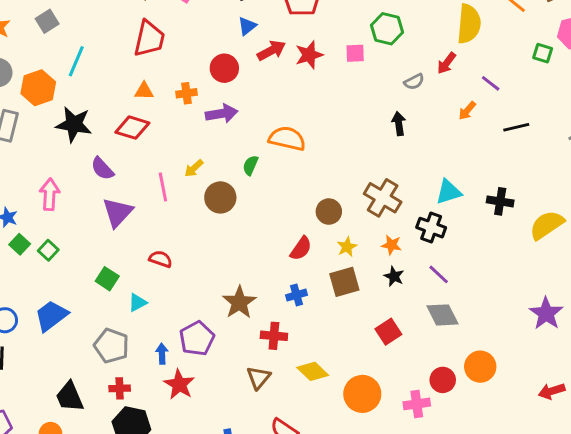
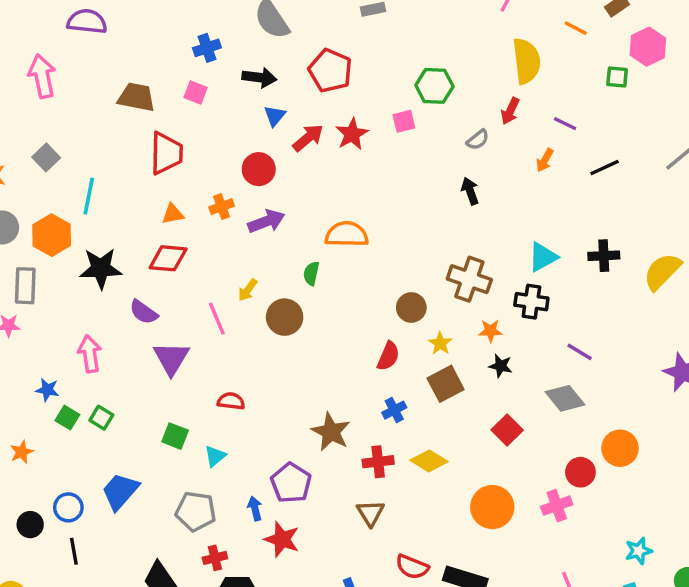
purple line: (439, 274) -> (580, 352), moved
yellow diamond: (313, 371) -> (429, 461), moved

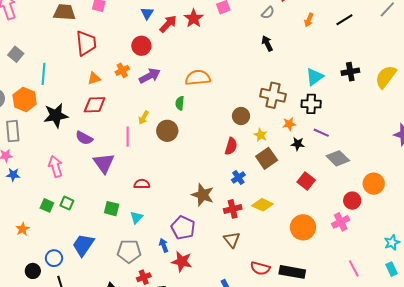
pink line: (217, 319) -> (128, 137), turned 30
purple line: (580, 352) -> (321, 133), moved
blue star: (47, 390) -> (13, 175), moved

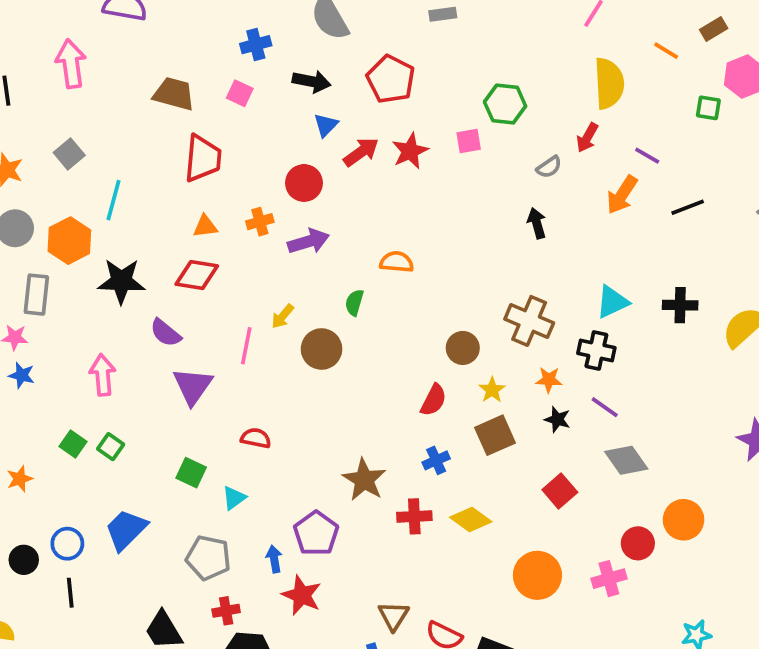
orange arrow: (309, 20) -> (622, 195), size x1.5
orange semicircle: (198, 78) -> (397, 262), size x0.7
brown triangle: (232, 240) -> (394, 616), moved

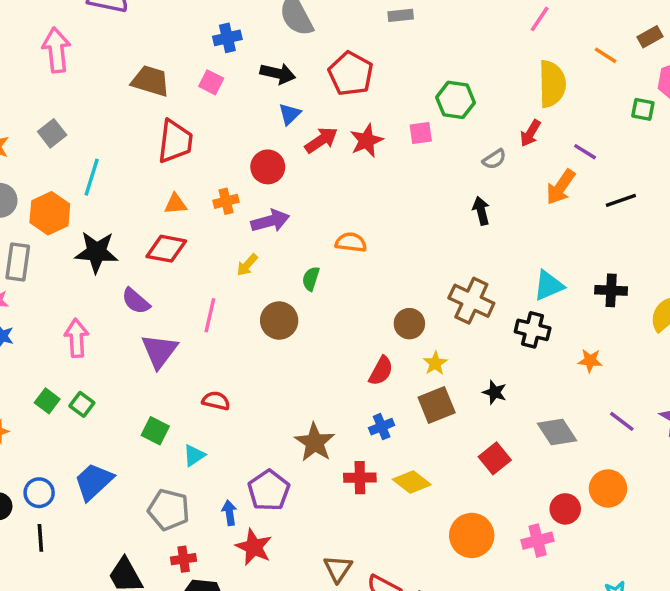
yellow arrow: (283, 316) -> (247, 265), moved
orange star: (549, 380) -> (590, 361), moved
purple line: (605, 407) -> (622, 421), moved

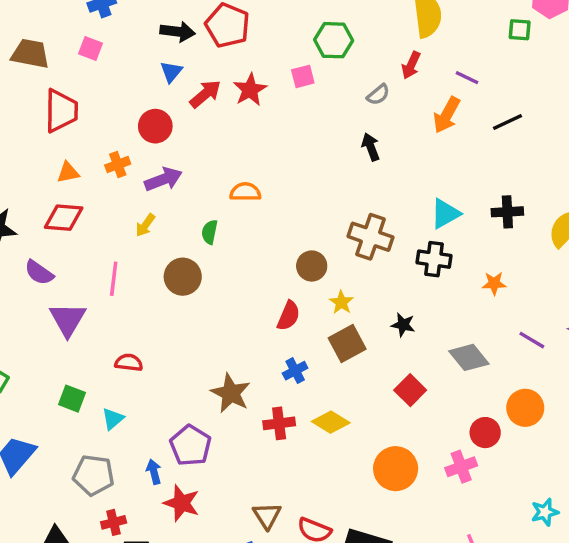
black arrow: (278, 73) -> (178, 32), moved

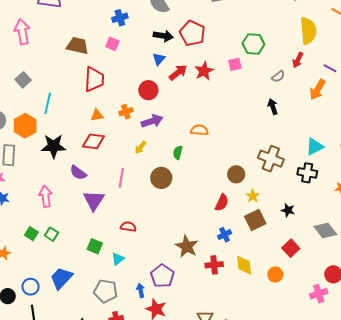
yellow diamond: (331, 422) -> (244, 265), turned 50
orange circle: (396, 469) -> (275, 275), moved, size x0.6

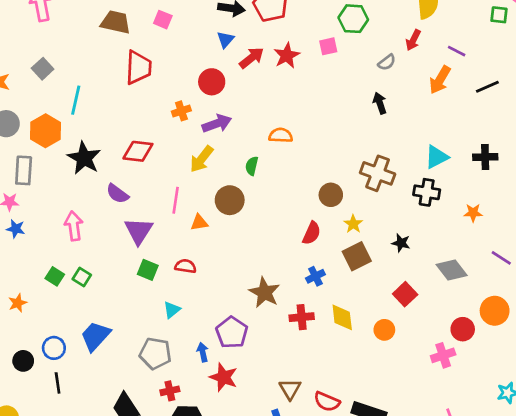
orange triangle: (97, 115) -> (199, 223), moved
black star: (54, 146) -> (84, 158), turned 30
yellow arrow: (141, 147) -> (202, 159), size x1.5
green square: (95, 246) -> (148, 270), moved

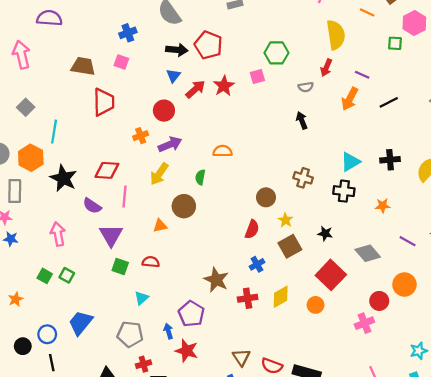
gray semicircle: (387, 62) -> (306, 87), turned 32
brown cross: (378, 173) -> (303, 178), size x0.7
pink line: (176, 200) -> (125, 197), moved
red square: (405, 294) -> (331, 275), size x1.5
yellow diamond: (342, 317) -> (281, 297), turned 70

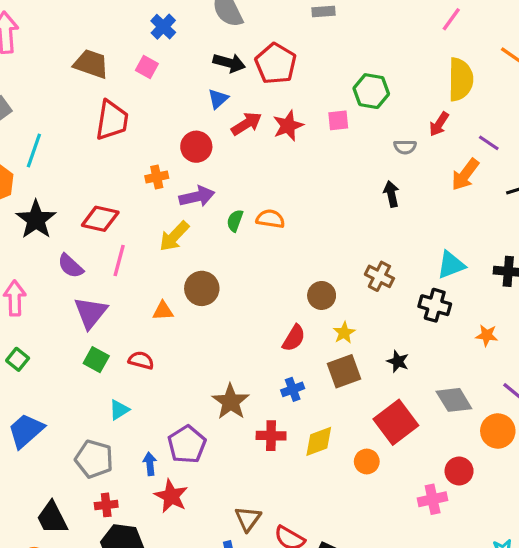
blue cross: (128, 33) -> (163, 27), turned -35
green semicircle: (200, 177) -> (235, 221), moved
orange circle: (404, 285) -> (498, 431), moved

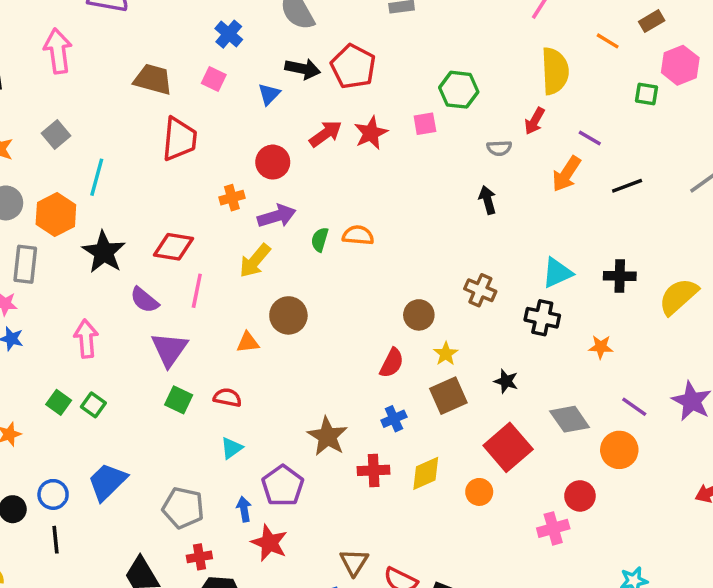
blue triangle: (218, 99) -> (269, 94), moved
cyan triangle: (119, 410) -> (231, 448), moved

